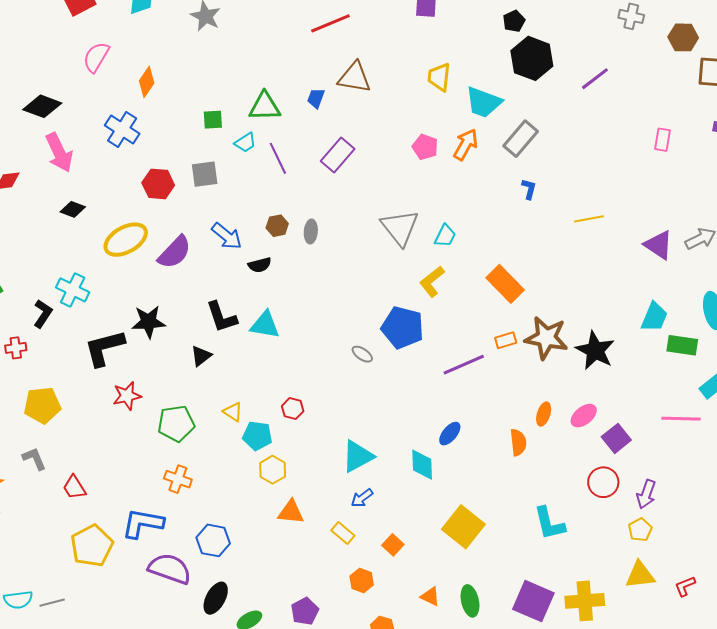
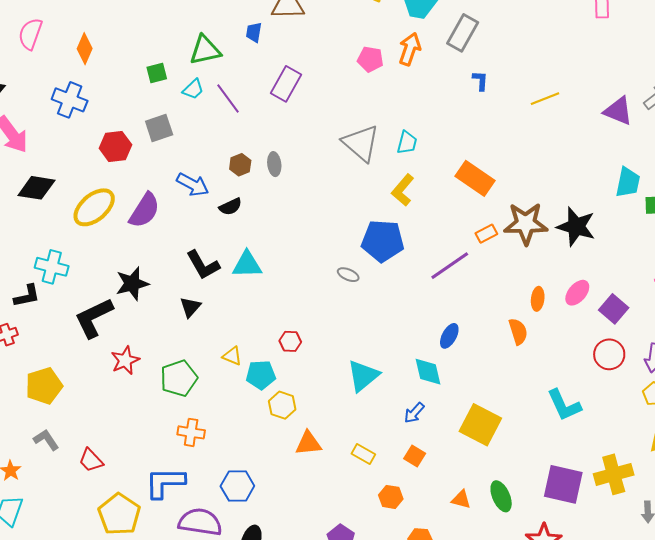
black diamond: (73, 209) -> (36, 188), size x1.5
black L-shape: (43, 314) -> (27, 296), turned 56
blue arrow: (362, 498) -> (414, 413), moved

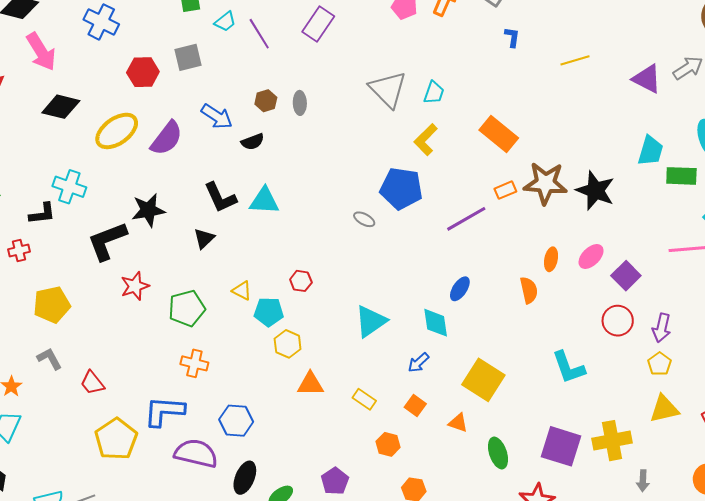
orange triangle: (461, 499) -> (458, 423), moved

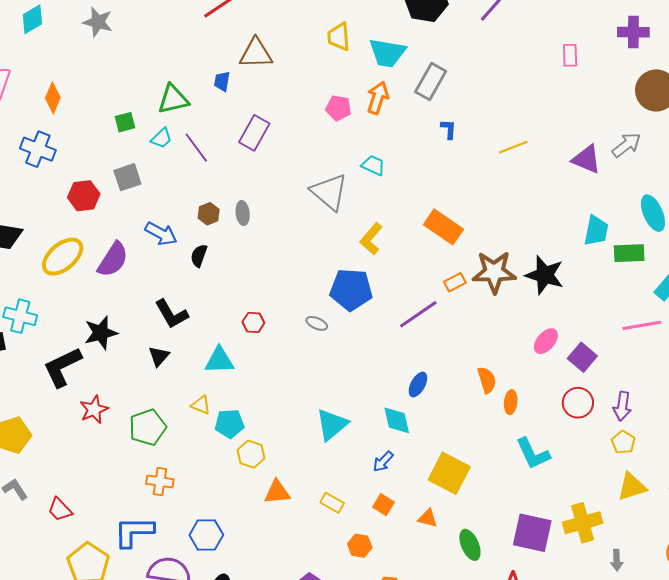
cyan trapezoid: (434, 93) -> (373, 165), moved, turned -80
black semicircle: (253, 142) -> (199, 256), turned 135
cyan triangle: (264, 201) -> (219, 360), moved
orange ellipse: (551, 259) -> (511, 402), moved
red hexagon: (301, 281) -> (253, 322), moved

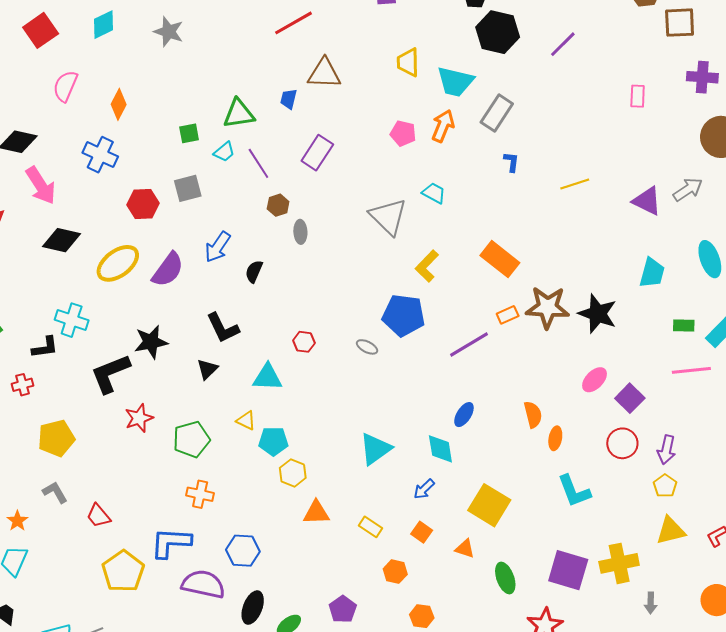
brown hexagon: (209, 214) -> (278, 205), moved
blue arrow: (161, 234) -> (218, 247), turned 92
green rectangle: (629, 253) -> (684, 325), moved, size x0.7

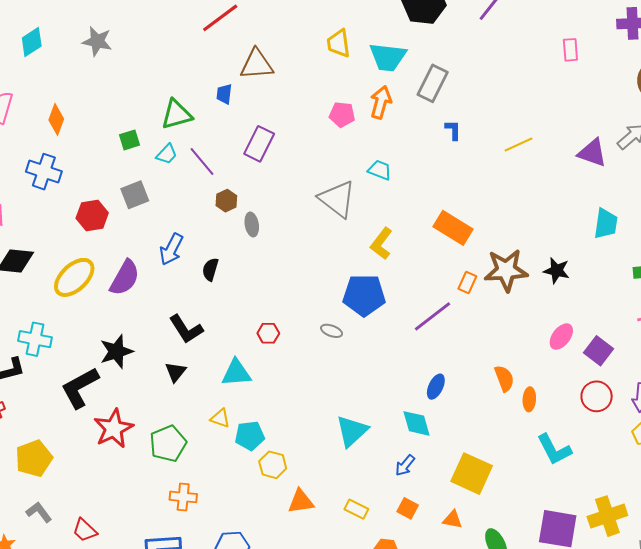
black star: (598, 314) -> (557, 271), size x0.7
orange rectangle: (508, 315) -> (467, 282), turned -35
red star: (139, 418) -> (114, 429), size x1.4

